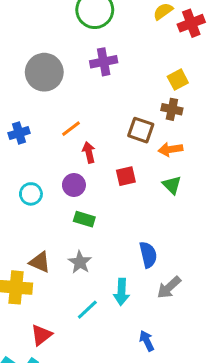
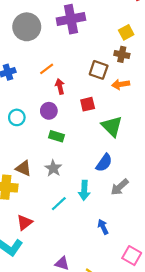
purple cross: (104, 62) -> (71, 19), size x1.4
green triangle: (172, 185) -> (112, 126), moved, size x1.5
blue semicircle: (148, 255) -> (104, 163), turned 48

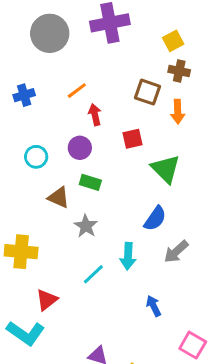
yellow square: (126, 32) -> (173, 41), moved
orange arrow: (121, 84) -> (178, 112), turned -84
brown triangle: (23, 168) -> (59, 197), moved

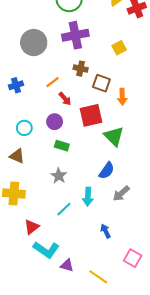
brown cross: (179, 71) -> (81, 69), moved
red arrow: (95, 115) -> (65, 99), turned 152
red square: (132, 139) -> (91, 115), size x1.6
brown triangle: (59, 197) -> (17, 156), moved
cyan L-shape: (26, 333) -> (46, 250), moved

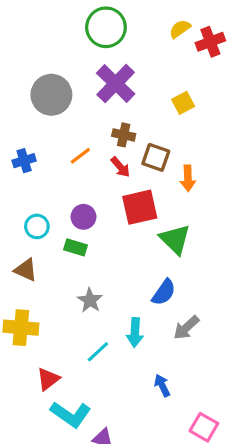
purple cross: (75, 35) -> (116, 84), turned -35
red arrow: (65, 99) -> (120, 167), moved
green rectangle: (62, 146) -> (75, 247), moved

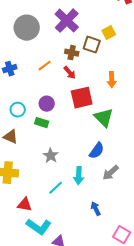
brown square: (156, 157) -> (92, 45), moved
red triangle: (48, 379) -> (25, 205), turned 49

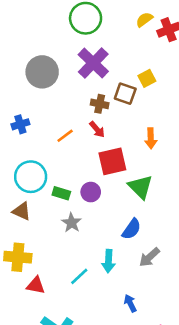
orange line: (45, 66) -> (65, 136), moved
purple circle: (47, 104) -> (91, 192), moved
cyan circle: (18, 110) -> (31, 177), size x1.6
gray star: (51, 156) -> (72, 223), moved
red triangle: (25, 205) -> (36, 285), moved

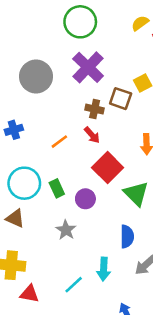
red square: (112, 161) -> (108, 168), turned -32
green rectangle: (61, 193) -> (57, 188), moved, turned 48
blue semicircle: (132, 229) -> (127, 237), turned -35

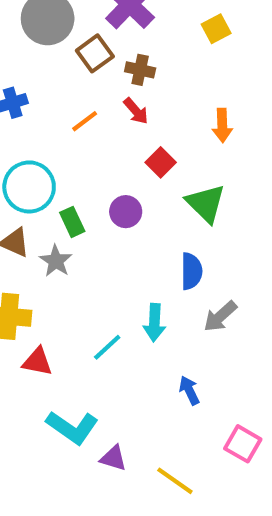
brown square: (121, 99) -> (95, 53), moved, turned 35
red square: (108, 168) -> (161, 162), size x0.6
green rectangle: (57, 188) -> (72, 222), moved
gray star: (66, 230) -> (56, 261), moved

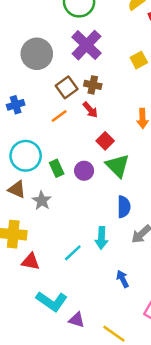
brown square: (95, 53) -> (67, 87), moved
green triangle: (206, 203) -> (118, 166), moved
green rectangle: (72, 222) -> (57, 168), moved

